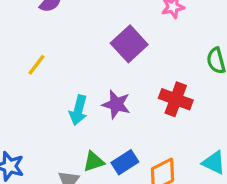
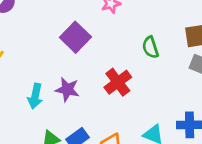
red cross: (176, 99) -> (118, 82), turned 36

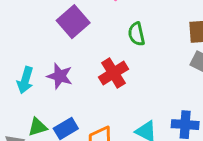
green semicircle: (150, 47) -> (136, 34), moved

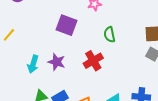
purple square: (73, 22) -> (67, 25), turned -30

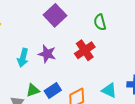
purple square: (67, 25) -> (55, 15), turned 30

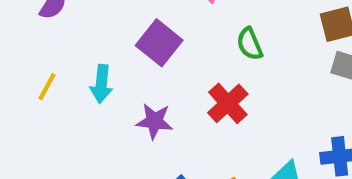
cyan arrow: (23, 58) -> (101, 84), moved

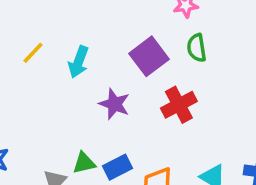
purple square: (159, 43) -> (149, 56), moved
green semicircle: (250, 44) -> (197, 48), moved

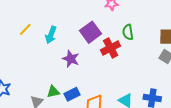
green semicircle: (197, 48) -> (128, 32), moved
red cross: (179, 105) -> (111, 48), moved

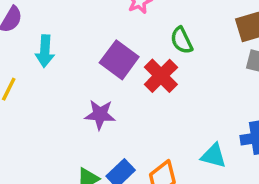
cyan arrow: (51, 35) -> (45, 51), moved

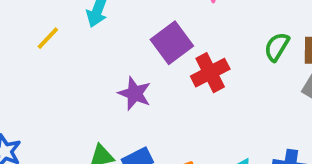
green semicircle: (182, 40) -> (277, 47), moved, turned 40

